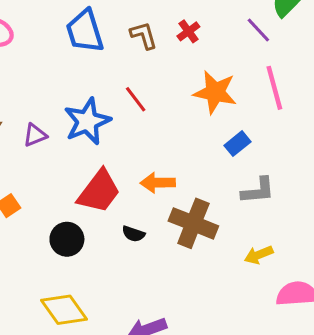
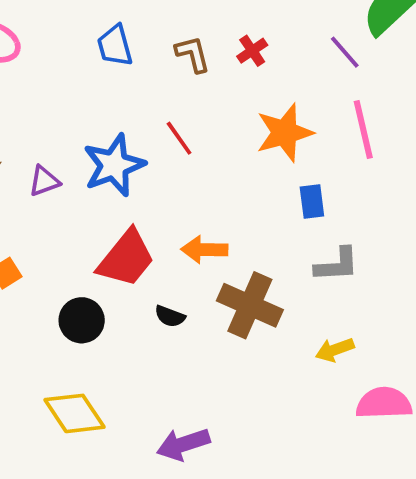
blue trapezoid: (85, 31) -> (115, 46), size x0.7
orange star: (215, 92) -> (285, 133), turned -30
blue rectangle: (238, 144) -> (312, 201), turned -60

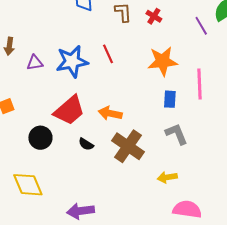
red cross: (252, 51) -> (154, 16), turned -35
pink line: (363, 129) -> (199, 84), moved
gray L-shape: (337, 265) -> (177, 134), turned -120

